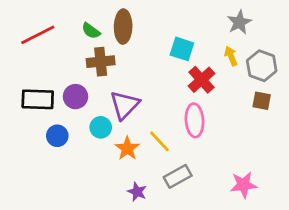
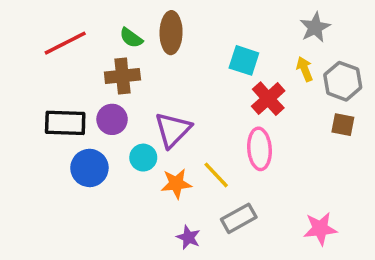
brown cross: (101, 62) -> (122, 76), moved
blue circle: (57, 136) -> (89, 168), size x1.4
orange star: (127, 148) -> (176, 184), turned 30

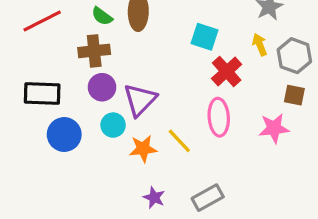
purple circle: (112, 119) -> (102, 87), moved
gray rectangle: (239, 218) -> (208, 198), moved
pink star: (320, 229) -> (274, 128), moved

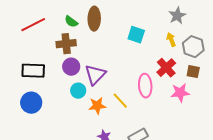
red cross: (227, 71) -> (166, 68), moved
blue circle: (64, 135) -> (31, 103), moved

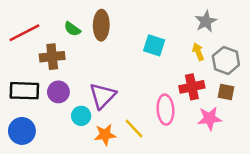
brown cross: (66, 44) -> (52, 57), moved
purple circle: (71, 67) -> (58, 92), moved
red cross: (166, 68) -> (192, 87), turned 30

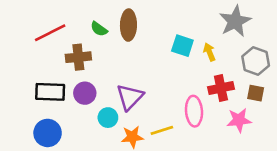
gray star: (206, 21) -> (235, 21), size x1.4
yellow arrow: (198, 52) -> (209, 52), moved
yellow line: (134, 128) -> (162, 130), turned -65

